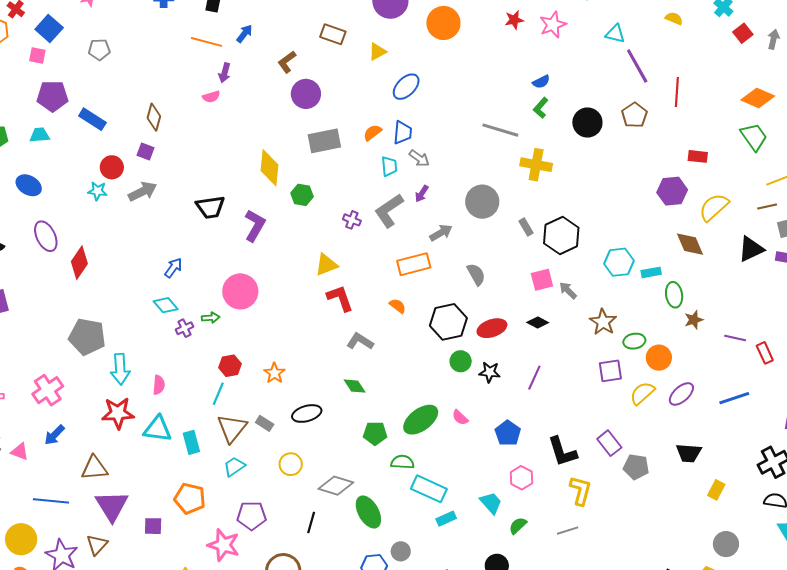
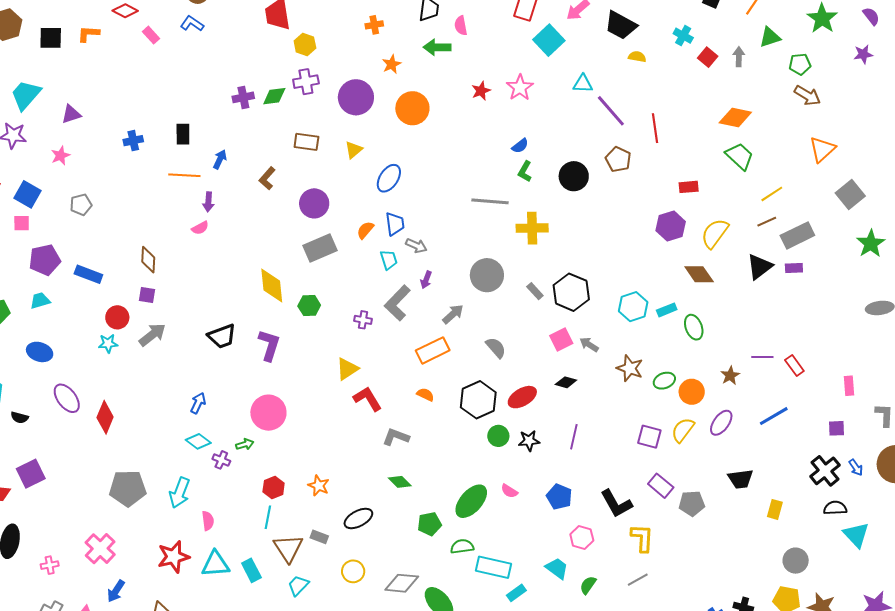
purple circle: (306, 94) -> (314, 203), moved
brown star: (694, 320) -> (730, 376), moved
purple cross: (184, 328) -> (221, 460), turned -30
cyan arrow: (120, 369) -> (180, 493), moved, turned 36
purple square: (610, 371) -> (649, 437), moved, turned 35

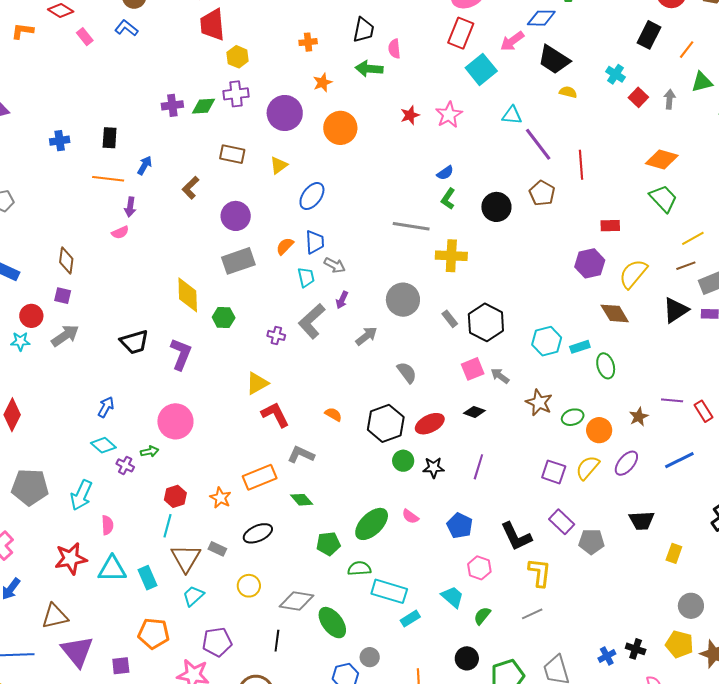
orange rectangle: (433, 350) -> (260, 477), moved

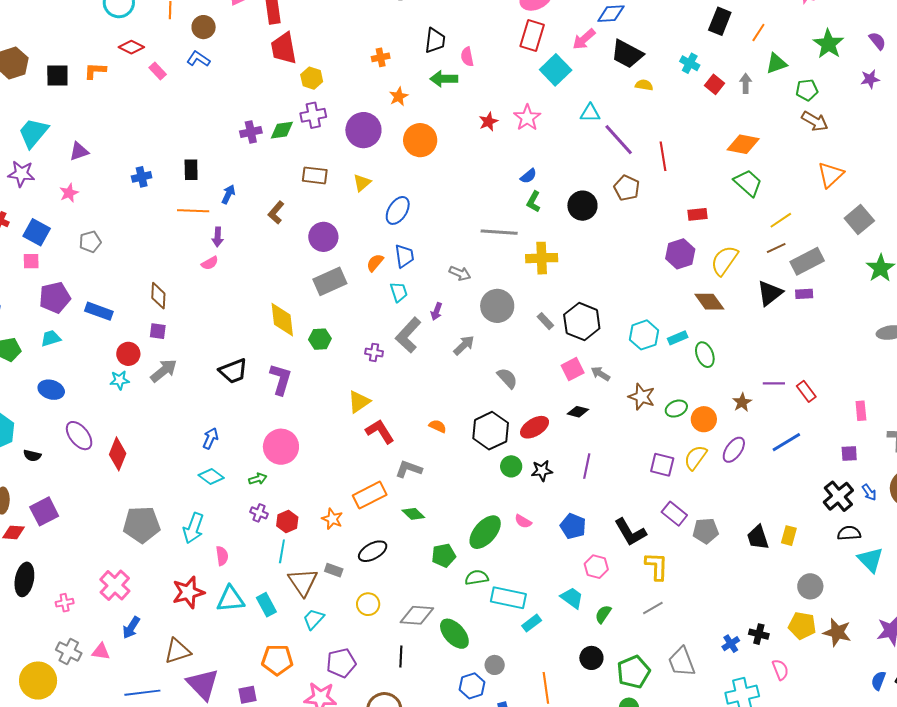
gray arrow: (335, 265) -> (460, 273), moved
purple cross: (125, 465) -> (259, 513), moved
black trapezoid: (642, 521) -> (758, 537), moved, turned 80

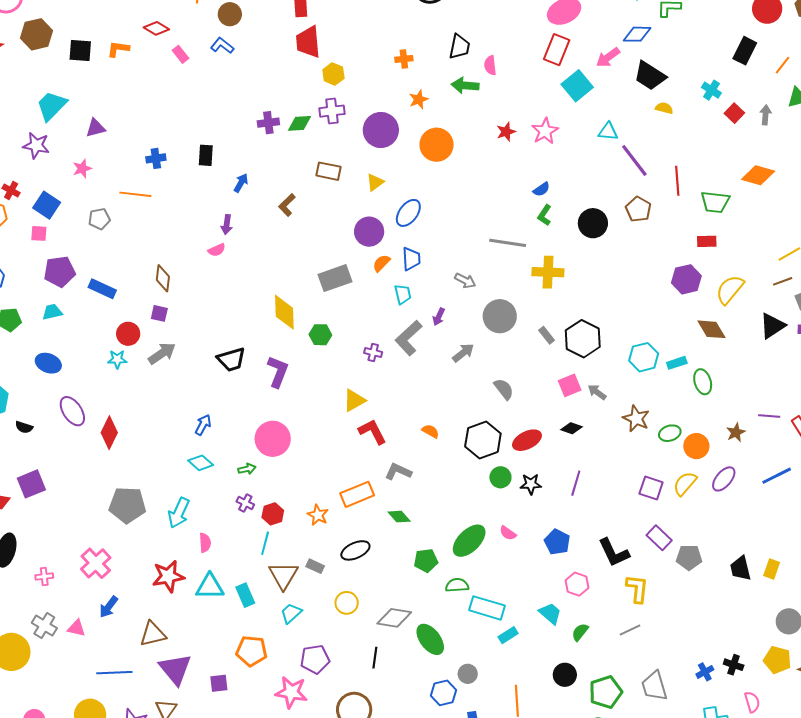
green trapezoid: (748, 183) -> (715, 202), moved, turned 140
orange line: (193, 211) -> (135, 194), moved
purple circle: (323, 237) -> (369, 232), moved

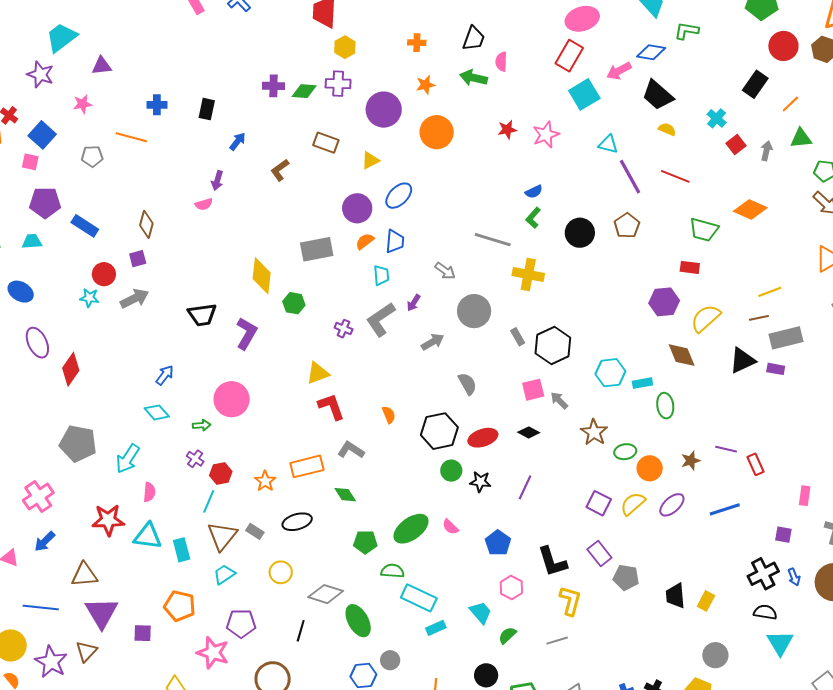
red line: (677, 181) -> (675, 176), moved, turned -72
purple square: (159, 313) -> (138, 259), turned -36
orange semicircle: (430, 431) -> (389, 415), turned 30

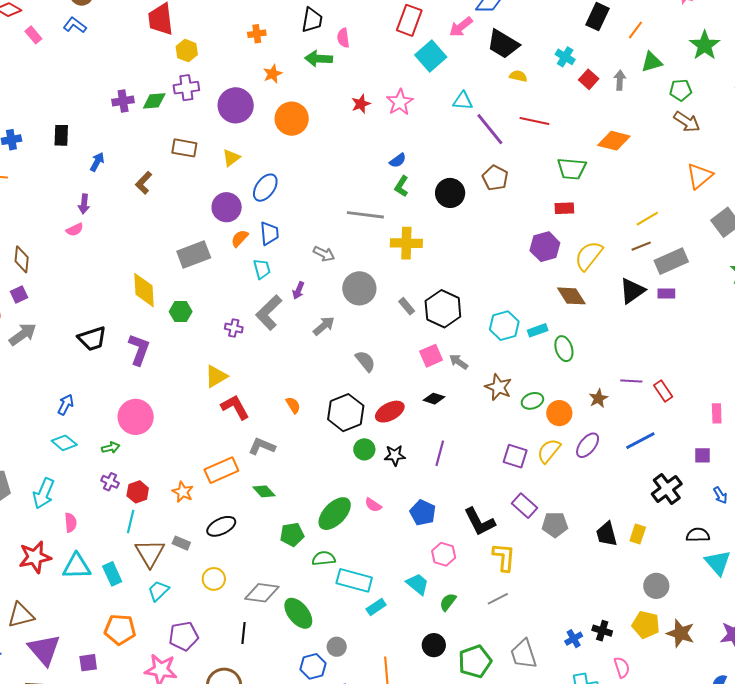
black cross: (763, 574) -> (667, 489), moved

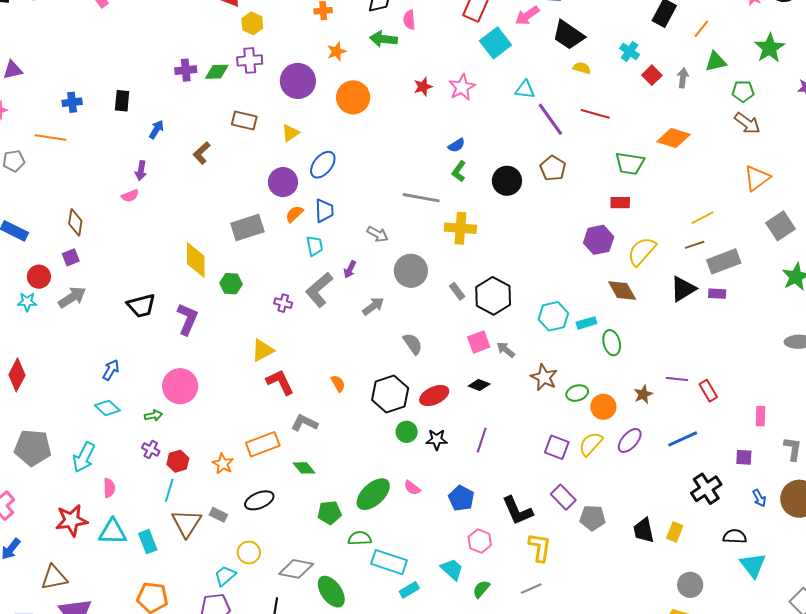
cyan trapezoid: (158, 591) -> (225, 576), moved

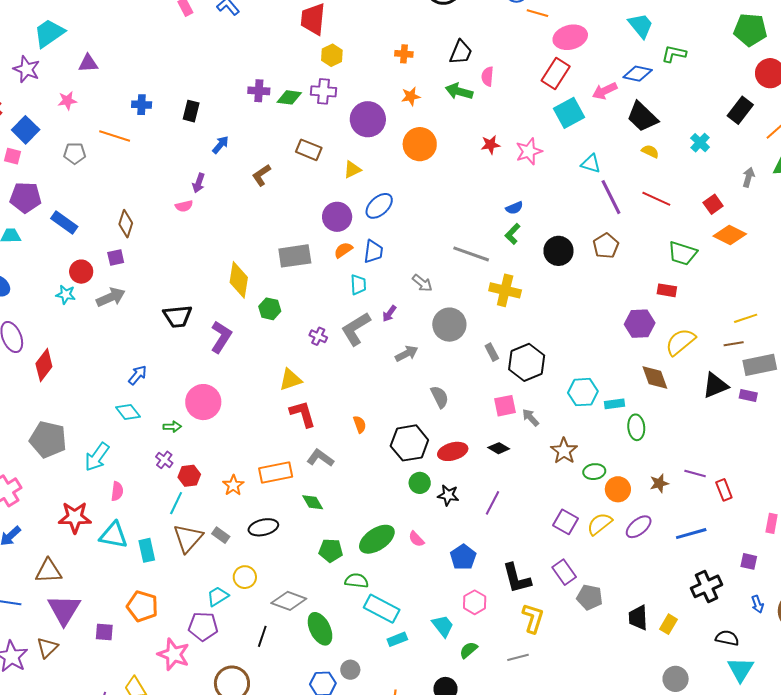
red square: (652, 75) -> (713, 204), moved

